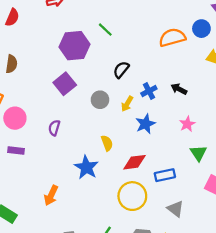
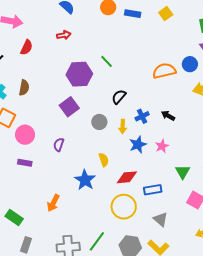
yellow arrow: (127, 104) -> (123, 127), turned -32
pink star: (187, 124) -> (162, 146), moved

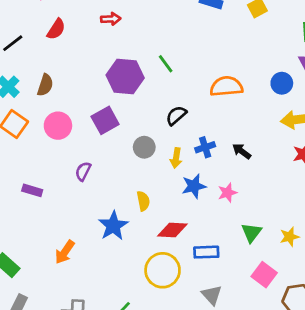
orange semicircle: (164, 71) -> (226, 86), moved
pink circle: (25, 135) -> (58, 126), moved

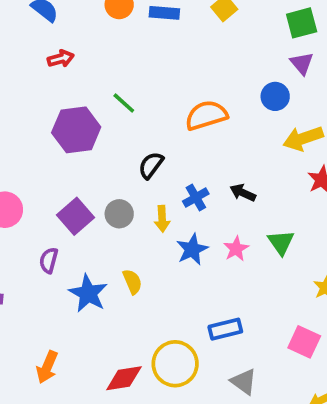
red arrow: (111, 19) -> (61, 59), moved
purple square: (105, 120) -> (75, 216), moved
blue star: (113, 226) -> (88, 293), moved
red diamond: (172, 230) -> (124, 378), moved
green triangle: (252, 233) -> (281, 242), moved

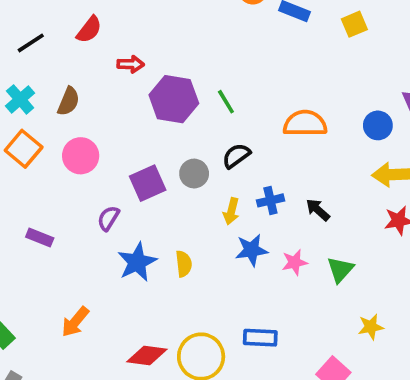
red arrow: (61, 59) -> (131, 64), moved
green line: (124, 103) -> (226, 102), moved
gray circle: (119, 214) -> (194, 174), moved

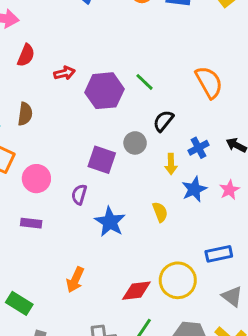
orange semicircle: (305, 123) -> (209, 82), turned 76
pink circle: (81, 156) -> (36, 179), moved
purple square: (148, 183) -> (102, 160), turned -32
yellow semicircle: (184, 264) -> (160, 212), moved

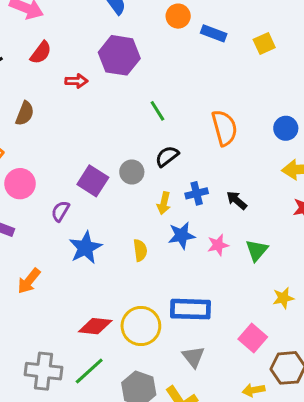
purple hexagon: (104, 91) -> (119, 55), moved
blue rectangle: (219, 254) -> (190, 309), size x1.4
orange arrow: (75, 280) -> (29, 281), moved

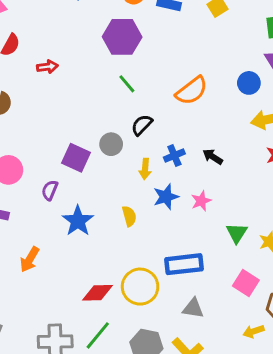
purple hexagon: (119, 55) -> (122, 37), moved
orange semicircle: (224, 128) -> (192, 91), turned 76
green triangle: (257, 250) -> (237, 233), moved
gray triangle: (193, 357) -> (193, 308), turned -35

